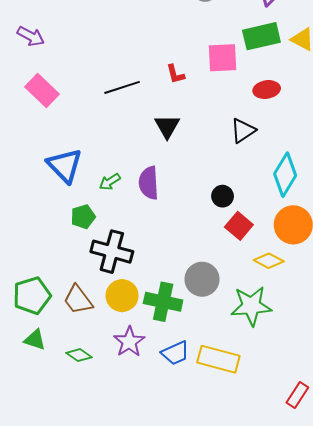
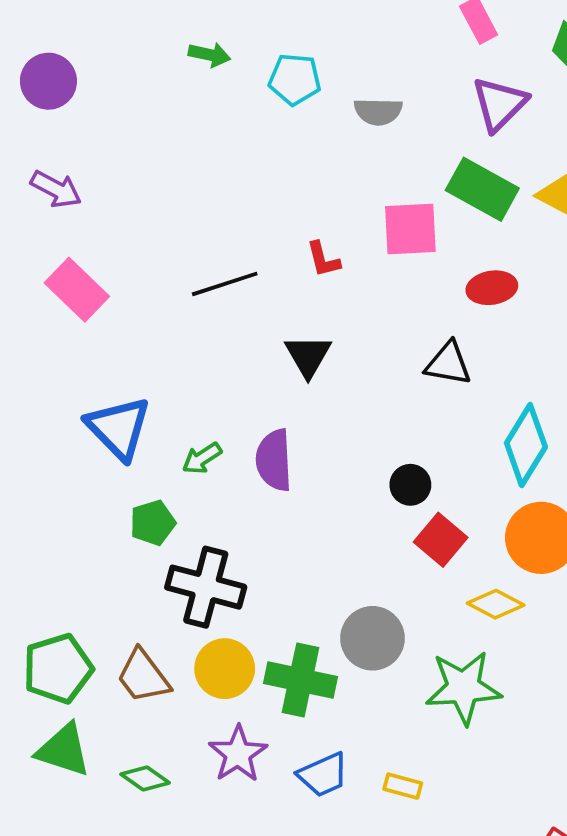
green rectangle: (261, 36) -> (482, 189), turned 42
black triangle: (243, 131) -> (448, 364), turned 44
green triangle: (35, 340) -> (64, 750), size x1.4
yellow rectangle: (218, 359) -> (403, 786), size x0.5

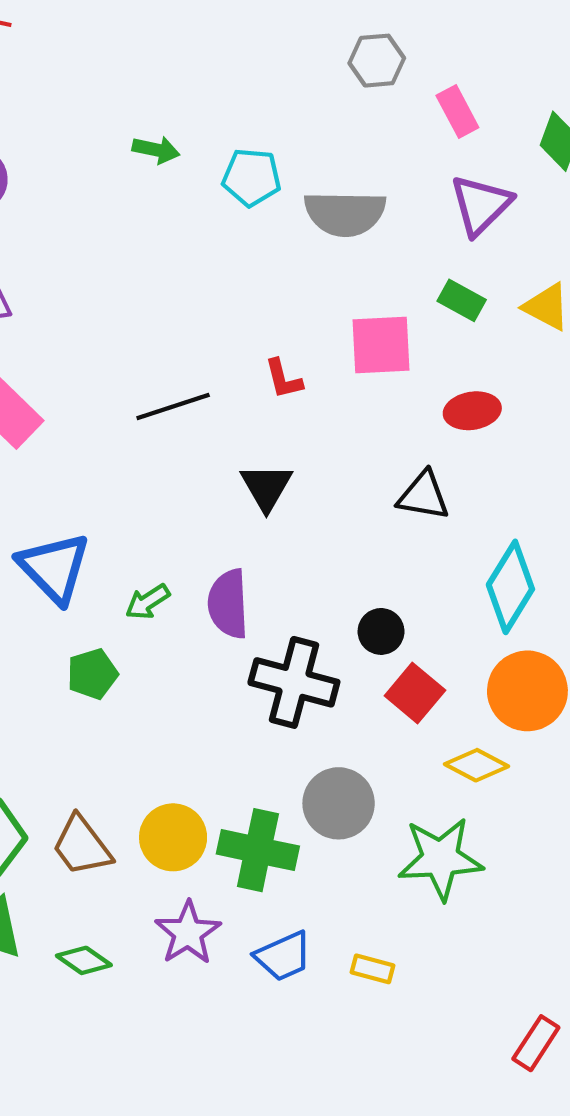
gray semicircle: (378, 111) -> (345, 213), size x1.5
green rectangle: (482, 189) -> (462, 300), size x0.6
black cross: (206, 587) -> (294, 682), moved

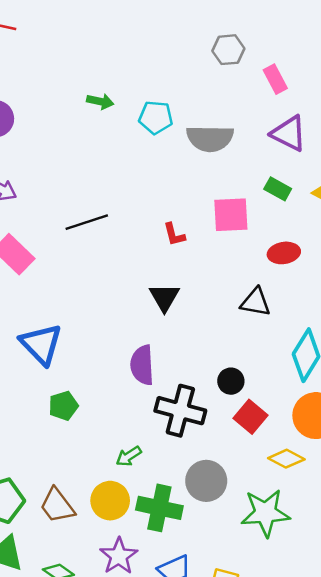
purple triangle: (481, 205) -> (289, 133), turned -48
black line: (173, 407) -> (87, 222), moved
green arrow: (148, 602) -> (129, 456), moved

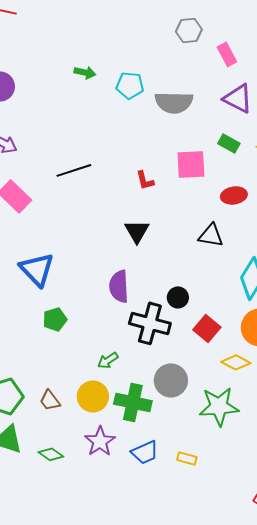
black circle: (231, 381) -> (178, 297), moved
brown trapezoid: (57, 506) -> (50, 400), size x0.7

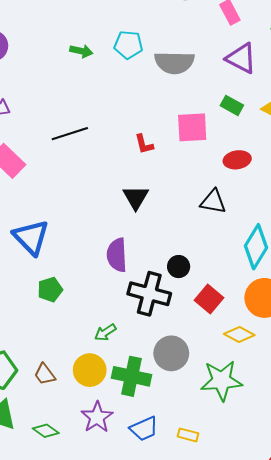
green arrow: (85, 72) -> (81, 51), moved

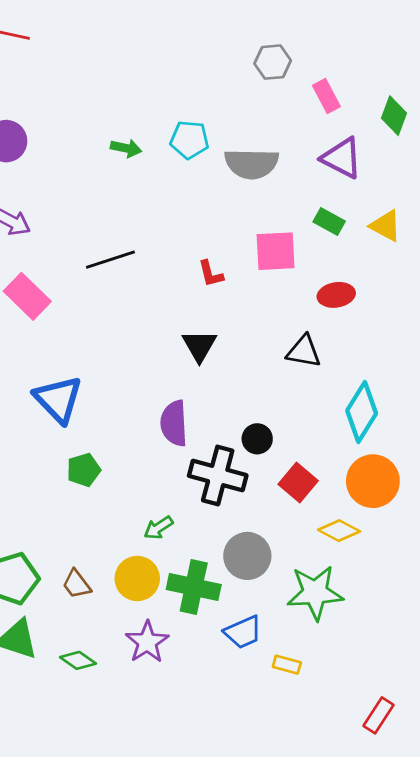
blue trapezoid: (144, 429) -> (243, 632), moved
yellow rectangle: (188, 435) -> (287, 665), moved

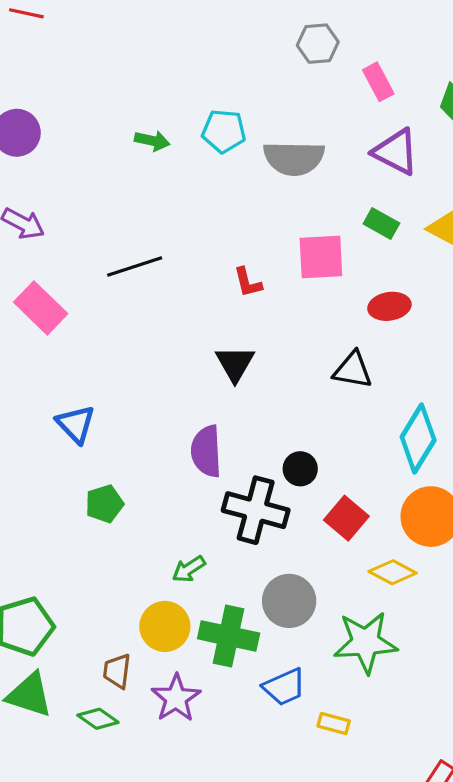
blue triangle: (58, 399) -> (76, 424), size x0.7
brown trapezoid: (77, 584) -> (117, 671), moved, turned 44

